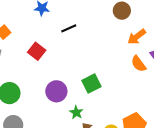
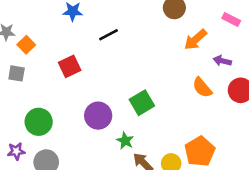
red square: (37, 51) -> (70, 66), turned 30
orange semicircle: (139, 64) -> (202, 88), moved

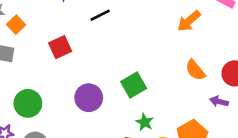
purple arrow: (222, 61) -> (219, 101), moved
green star: (125, 141) -> (145, 122), moved

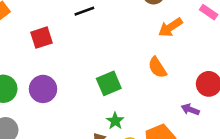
orange semicircle: (195, 70) -> (157, 67), moved
purple circle: (89, 98) -> (43, 89), moved

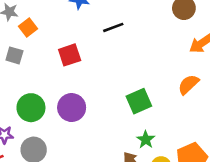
orange semicircle: (157, 67) -> (188, 84), turned 80

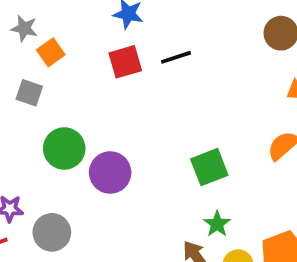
red square: (70, 55) -> (125, 62), moved
green circle: (31, 108) -> (64, 148), moved

